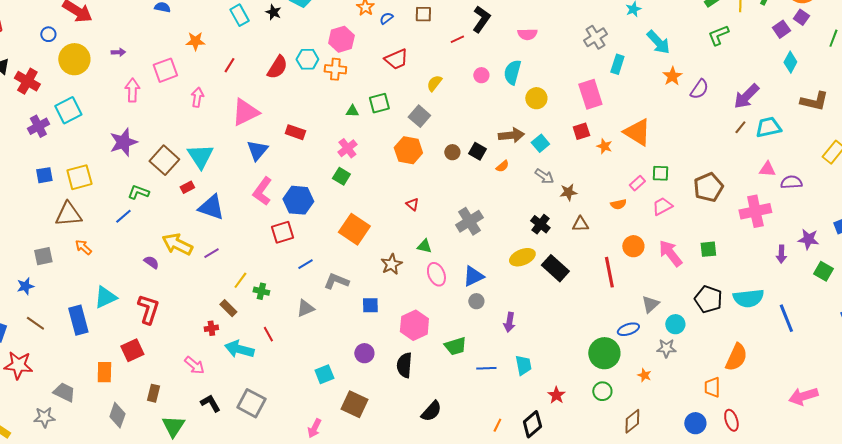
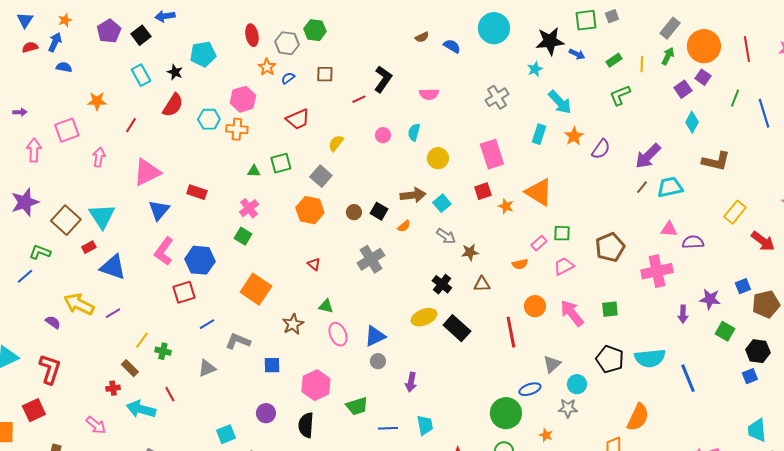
cyan rectangle: (617, 64) -> (539, 134), moved
red semicircle: (277, 67) -> (173, 105), moved
cyan semicircle: (512, 72) -> (414, 132), size x0.7
gray cross: (469, 221) -> (371, 259), moved

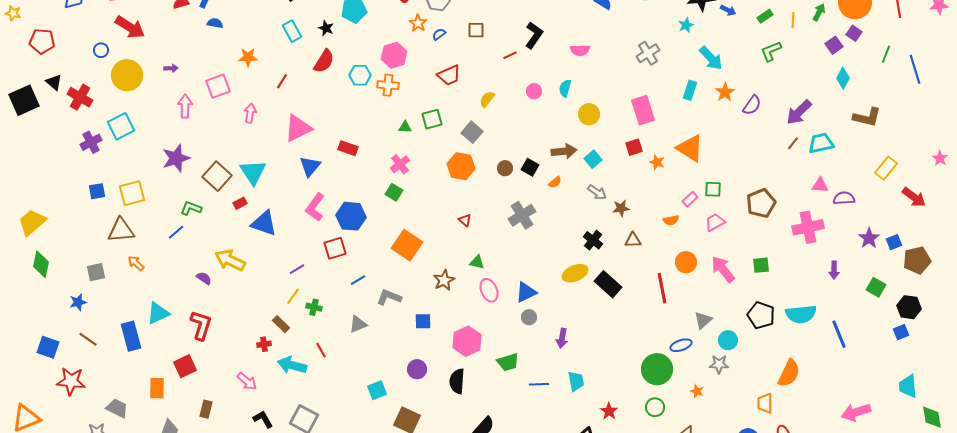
purple star: (710, 299) -> (869, 238), moved, turned 30
purple line: (113, 313) -> (297, 269), moved

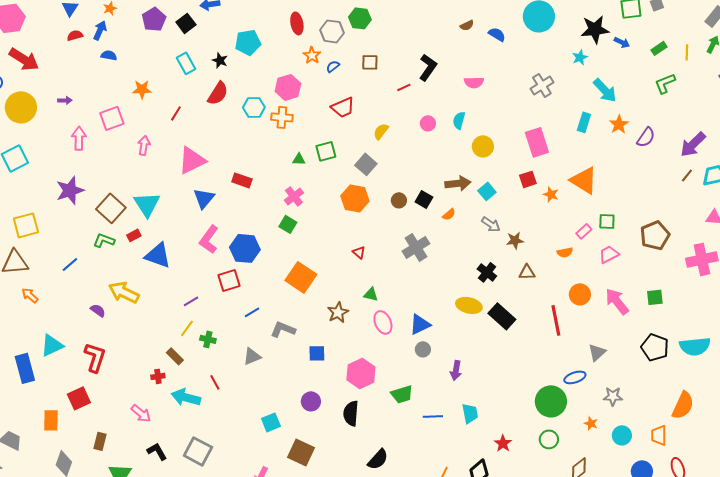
green L-shape: (191, 208) -> (104, 240), moved
yellow ellipse: (575, 273) -> (469, 305), turned 35
cyan circle: (728, 340) -> (622, 435), moved

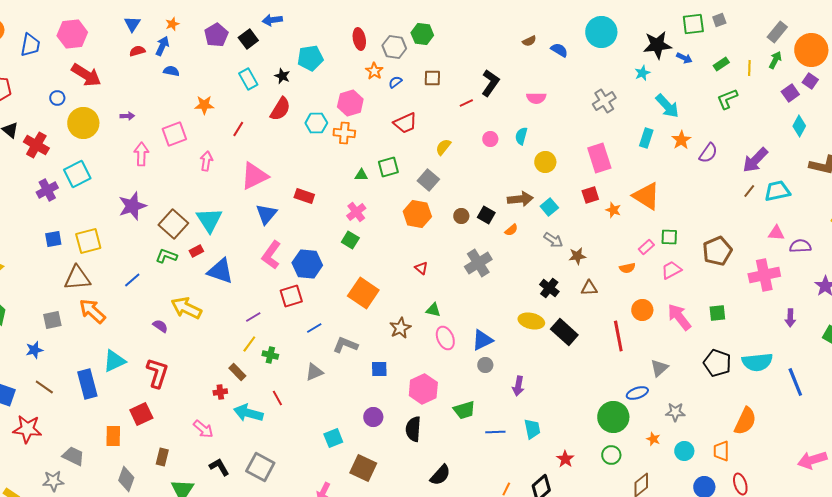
orange arrow: (30, 295) -> (92, 311), size x1.6

